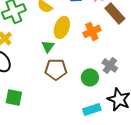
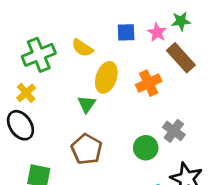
brown pentagon: (56, 69) -> (87, 149), moved, turned 30

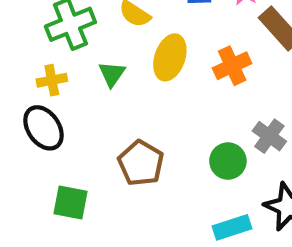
yellow cross: (26, 93) -> (52, 80), turned 30
green triangle: (87, 104) -> (112, 74), moved

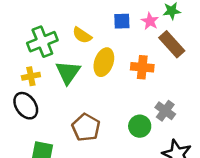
orange cross: (232, 66) -> (142, 67), turned 30
green triangle: (112, 74) -> (68, 72), size x1.5

